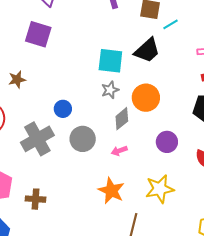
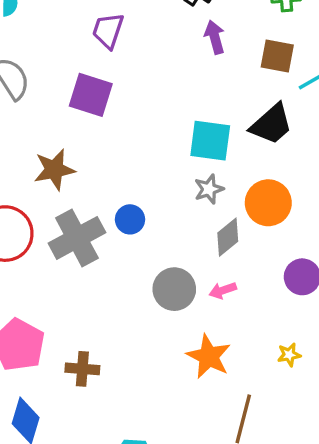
brown star: (17, 80) -> (54, 170), size x1.4
gray cross: (37, 139) -> (77, 238), moved
gray circle: (83, 139) -> (174, 289), moved
yellow star: (160, 189) -> (289, 355), size x0.5

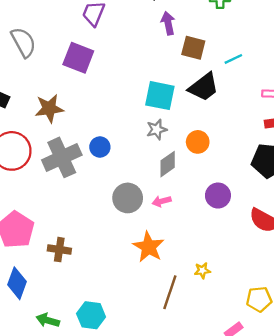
brown square: (277, 56) -> (193, 48), moved
orange circle: (268, 203) -> (198, 142), size x0.7
yellow star: (289, 355) -> (202, 270), moved

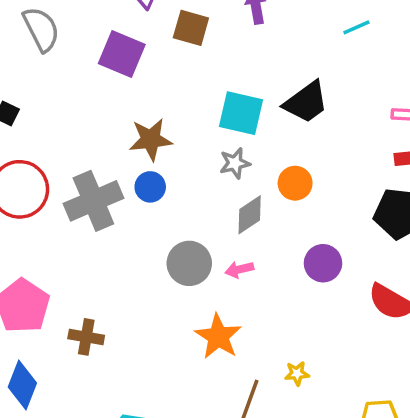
brown square: (193, 48) -> (191, 28), moved
cyan line: (233, 59) -> (356, 27), moved
brown star: (49, 108) -> (151, 139), moved

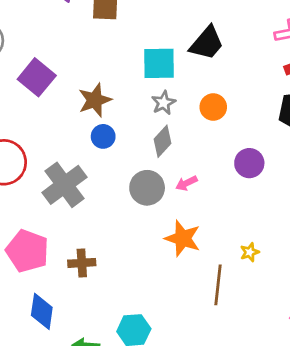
purple square: (122, 54) -> (37, 77), moved, turned 30
gray cross: (93, 201) -> (65, 185), moved
gray diamond: (250, 215) -> (163, 141), moved

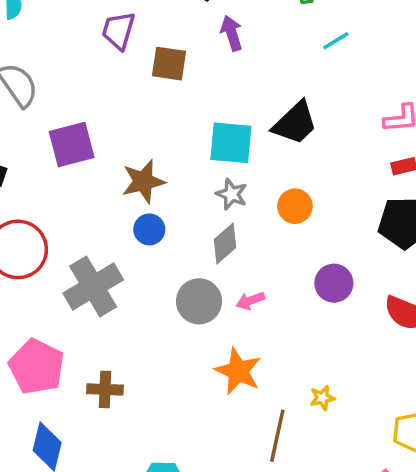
purple square: (37, 77) -> (72, 144), turned 30
gray star: (164, 103) -> (232, 194), turned -30

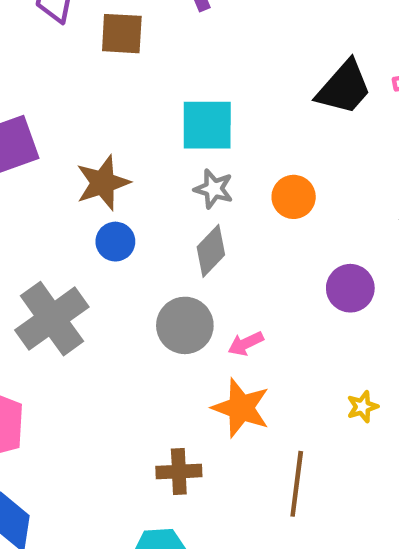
black trapezoid: (295, 123) -> (344, 88), moved
pink arrow: (250, 301) -> (246, 344), moved
brown cross: (105, 389) -> (179, 472), moved
yellow star: (322, 398) -> (362, 407), moved

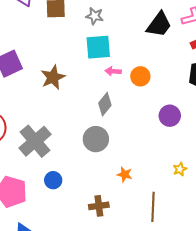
gray star: (214, 189) -> (95, 16), moved
blue circle: (115, 242) -> (53, 180), moved
pink arrow: (246, 344) -> (113, 71), moved, turned 35
orange star: (241, 408) -> (125, 174), size x0.6

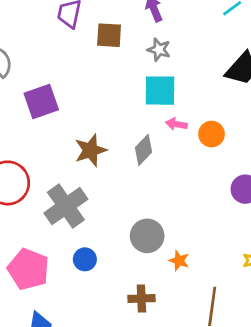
brown star: (53, 77) -> (90, 150), moved
gray diamond: (105, 104) -> (144, 150), moved
gray circle: (96, 139) -> (147, 236), moved

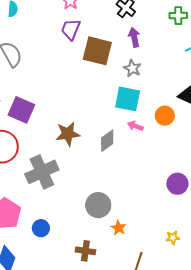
brown square: (109, 35) -> (97, 51), size x1.4
purple square: (41, 101) -> (21, 110), moved, turned 32
orange circle: (212, 134) -> (165, 116), moved
blue circle: (85, 259) -> (41, 228), moved

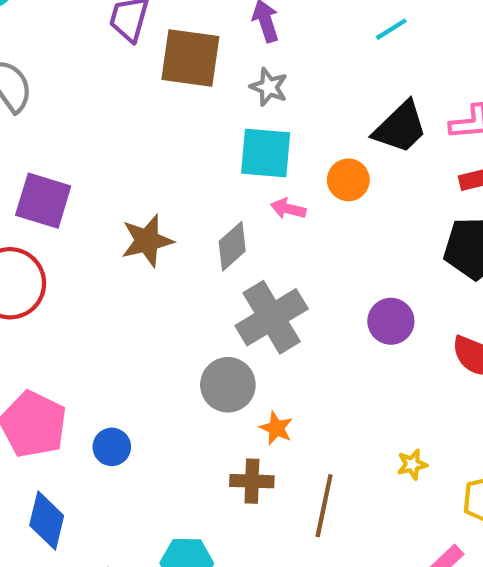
gray cross: (42, 172) -> (272, 317), moved
yellow star: (173, 238) -> (412, 464), moved
brown cross: (85, 251) -> (252, 481), moved

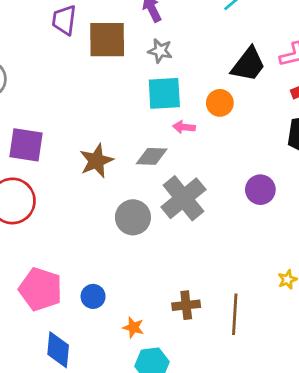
gray diamond: (232, 246) -> (152, 156), turned 52
gray circle: (228, 385) -> (133, 217), moved
orange star: (276, 428) -> (133, 327), moved

